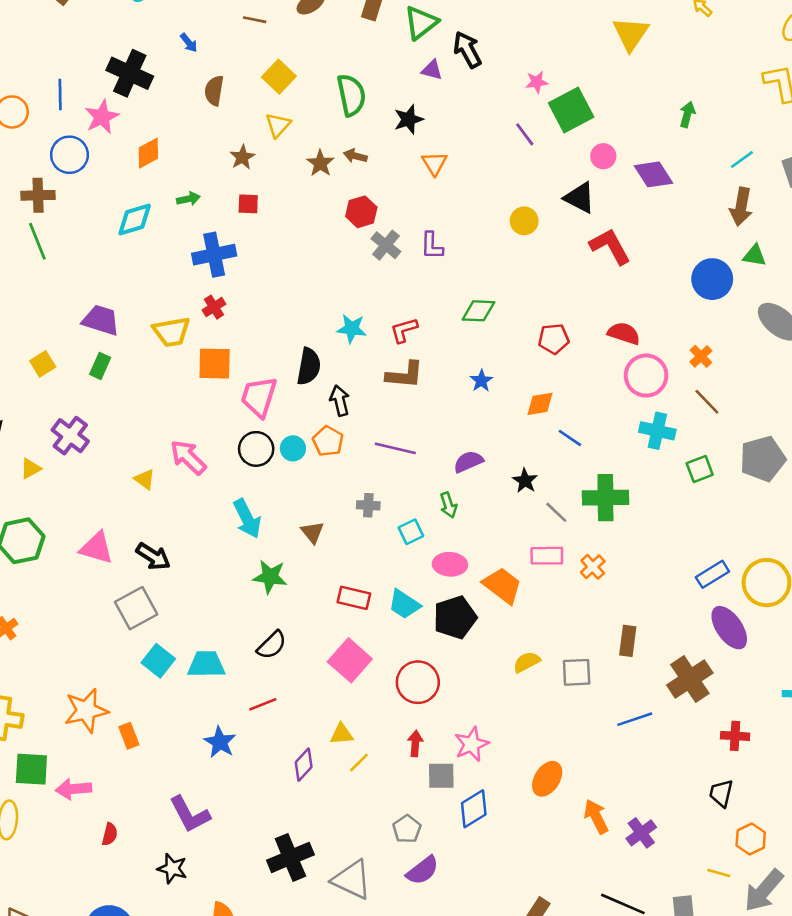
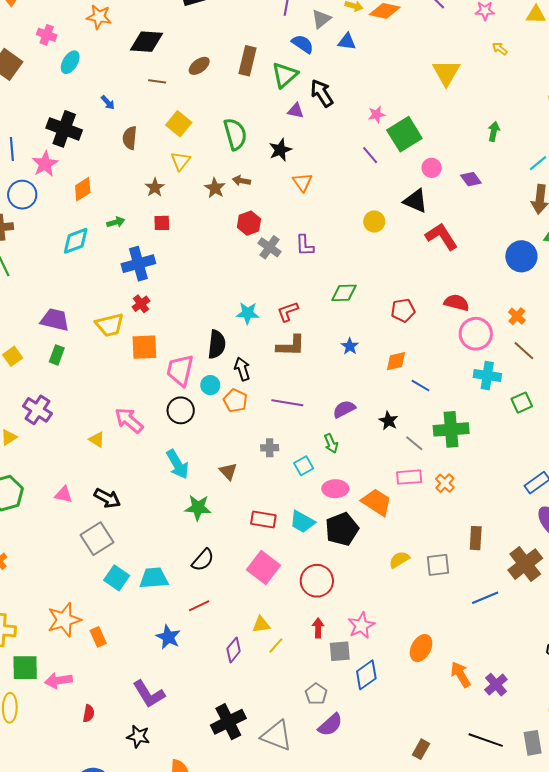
purple diamond: (653, 174) -> (471, 179), size x0.7
cyan circle: (293, 448) -> (210, 385), moved
pink triangle: (97, 548) -> (63, 495), size x0.7

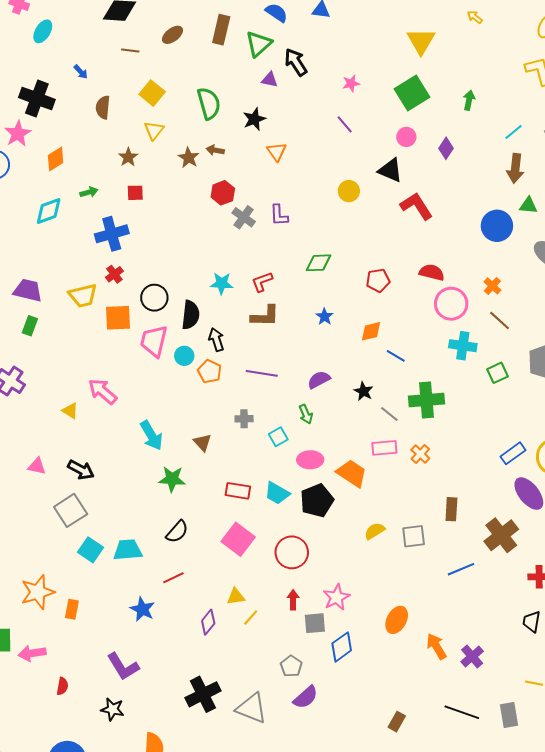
green square: (404, 134) -> (412, 93), moved
purple diamond: (471, 179) -> (446, 148), turned 70
black circle: (181, 410) -> (154, 298), moved
orange rectangle: (98, 637) -> (72, 609), turned 36

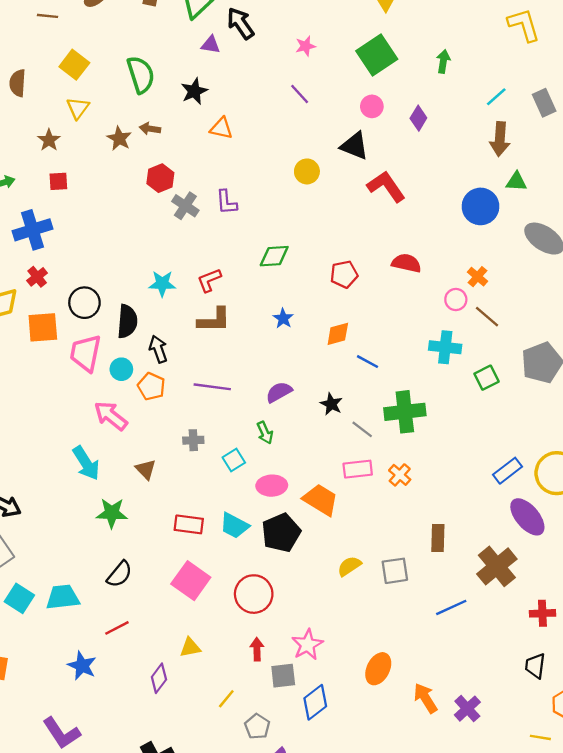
orange triangle: (277, 152) -> (221, 128), turned -40
pink circle: (451, 304) -> (456, 300), moved, size x0.6
pink arrow: (103, 391) -> (111, 416), moved
yellow line: (251, 618) -> (226, 699), moved

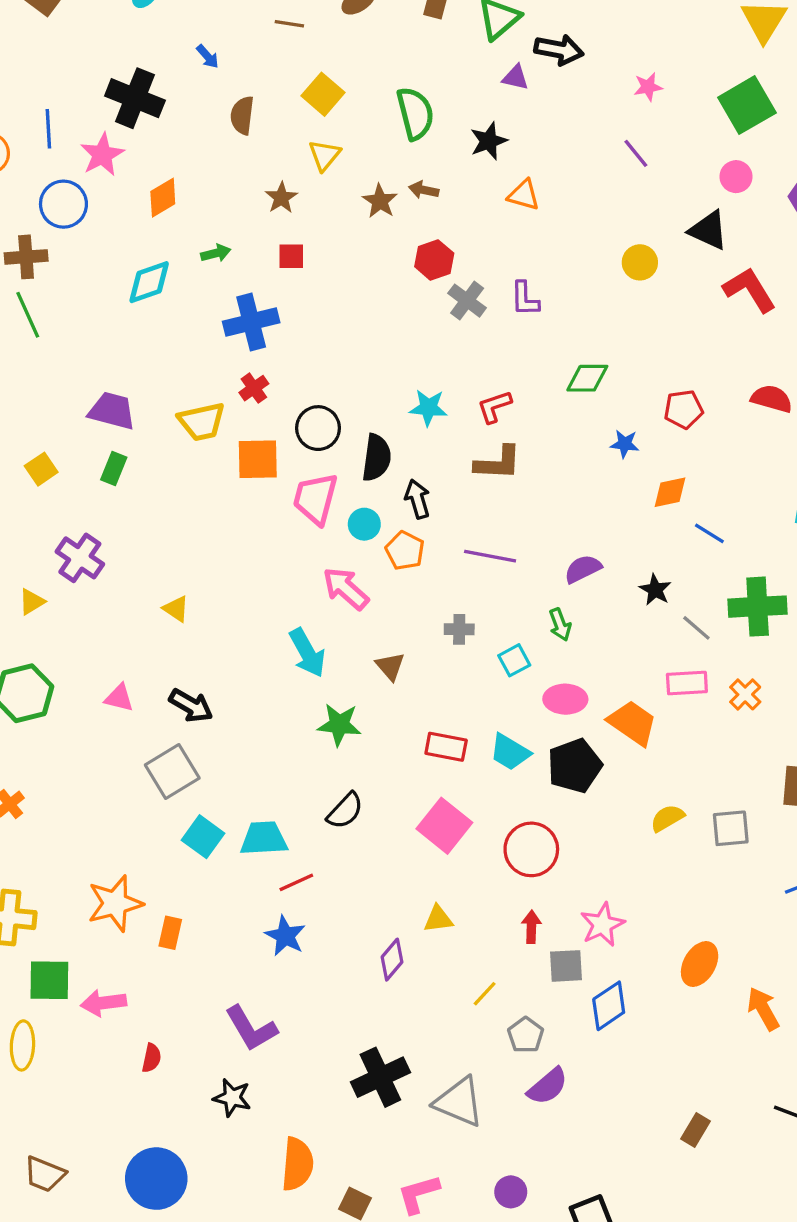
black arrow: (241, 23) -> (559, 50), turned 132
blue star: (283, 318) -> (625, 444), moved, turned -30
red line: (117, 628) -> (296, 882), moved

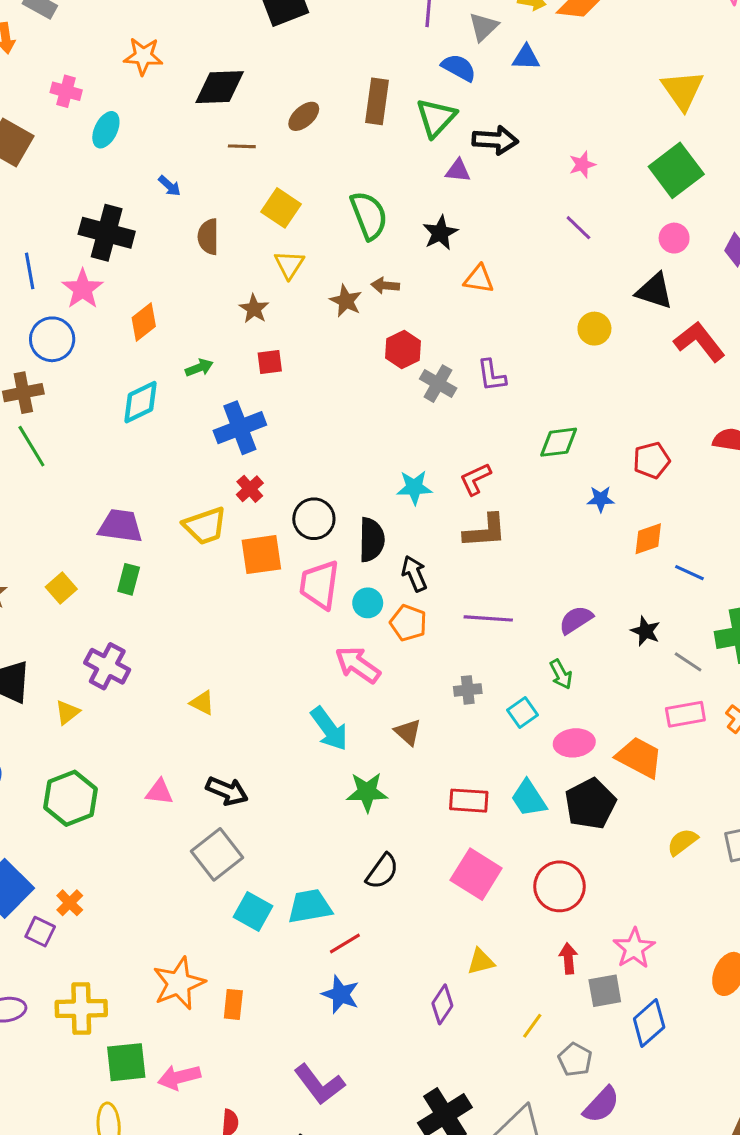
cyan trapezoid: (510, 752) -> (529, 798), turned 33

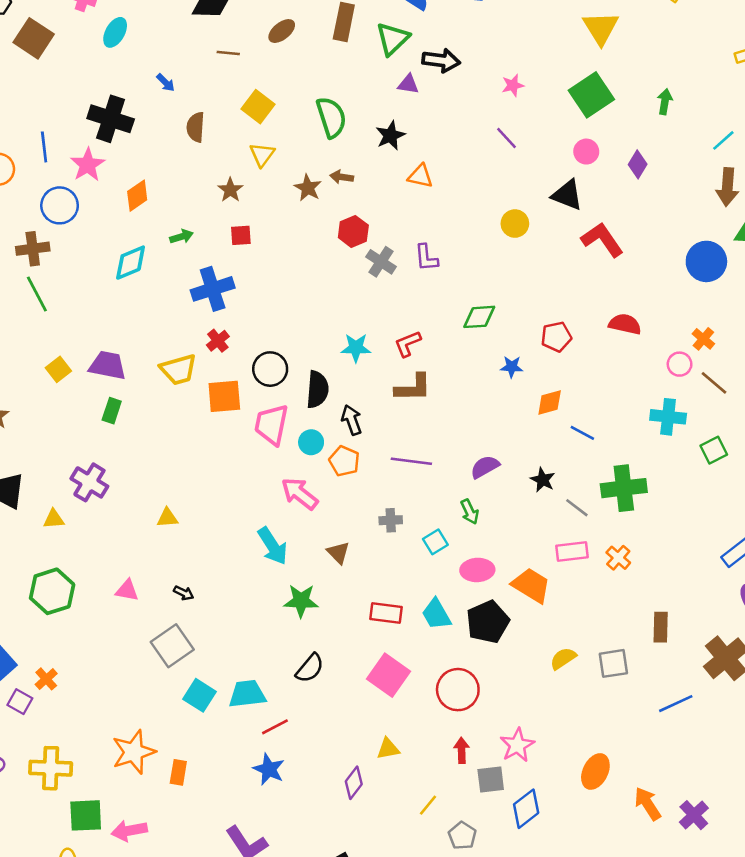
yellow square: (61, 588) -> (58, 369), moved
yellow triangle: (202, 703) -> (167, 518), turned -35
yellow triangle: (67, 712) -> (54, 519), turned 30
black arrow: (227, 791) -> (184, 593), size x0.6

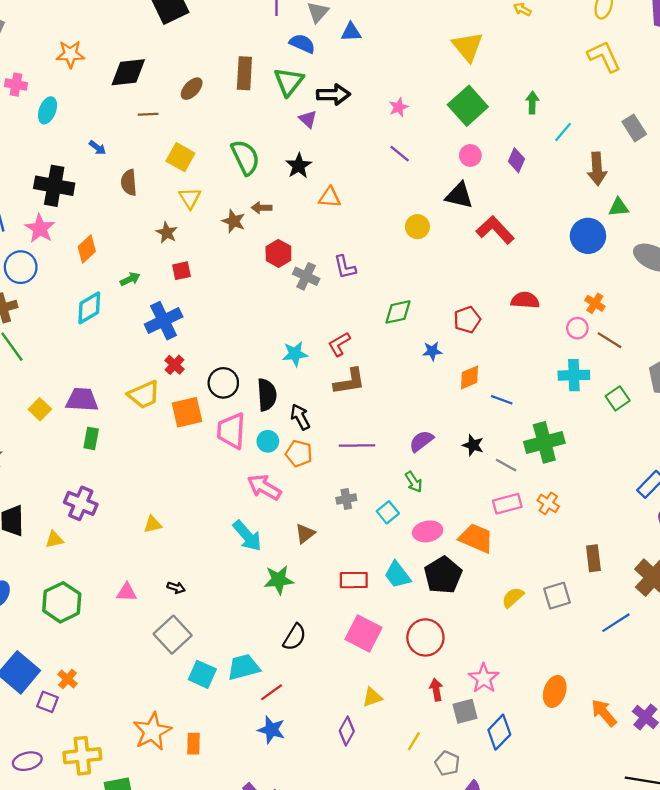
purple triangle: (408, 84) -> (308, 119), turned 42
cyan line: (723, 140) -> (563, 132), moved
brown triangle: (338, 553) -> (305, 534), turned 45

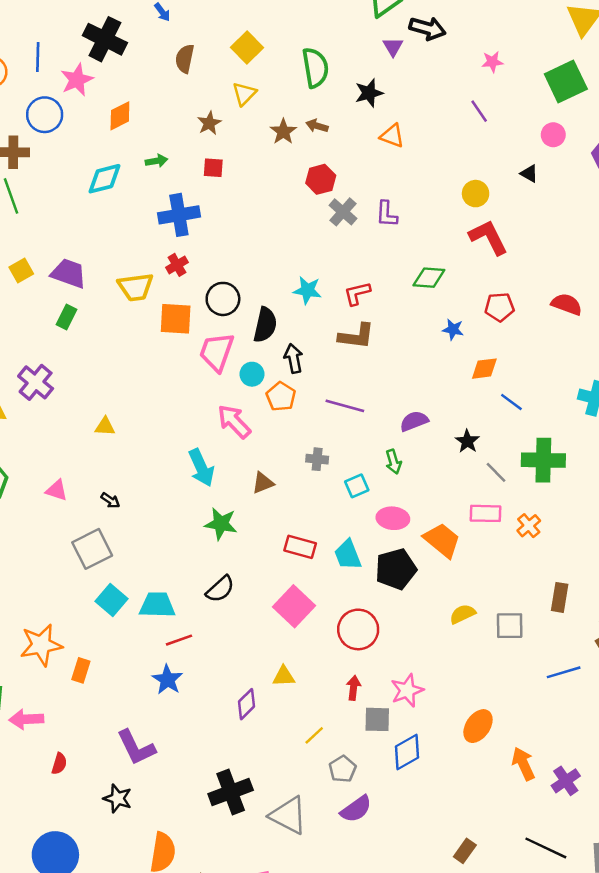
black triangle: (459, 195) -> (529, 174), size x0.6
red L-shape: (495, 230) -> (488, 237), moved

